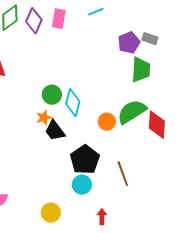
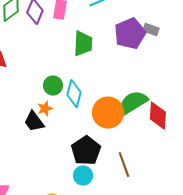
purple pentagon: (129, 43) -> (130, 34), size x1.4
green trapezoid: (141, 70) -> (83, 44), moved
orange circle: (107, 122) -> (108, 113), size x1.8
black trapezoid: (55, 131) -> (34, 122), moved

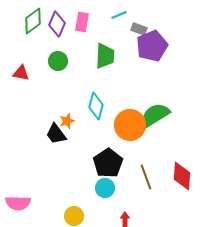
gray rectangle: (151, 30) -> (139, 29), moved
green circle: (53, 86) -> (58, 61), moved
red diamond: (158, 116) -> (182, 176), moved

